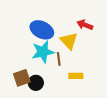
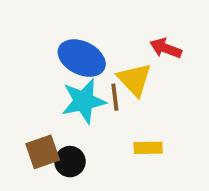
brown line: (59, 59) -> (115, 97), moved

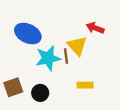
blue ellipse: (82, 58) -> (28, 34), moved
brown square: (43, 152) -> (13, 87), moved

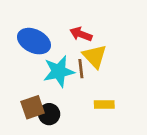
red arrow: (95, 28) -> (81, 34), moved
brown square: (13, 87) -> (33, 107), moved

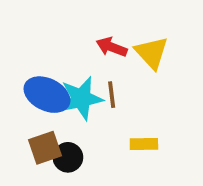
blue ellipse: (34, 41) -> (47, 95), moved
yellow triangle: (95, 56) -> (152, 53), moved

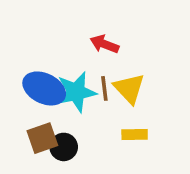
yellow triangle: (152, 53) -> (129, 88), moved

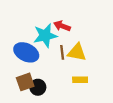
yellow triangle: (129, 88) -> (77, 52), turned -36
cyan star: (76, 92) -> (45, 35), moved

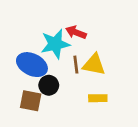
brown square: (25, 82) -> (31, 101), turned 30
black circle: (38, 87) -> (49, 85), moved

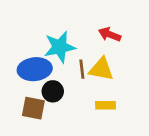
red arrow: (76, 32) -> (110, 34), moved
blue ellipse: (32, 65) -> (35, 69), turned -32

